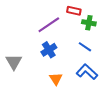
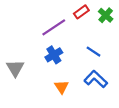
red rectangle: (74, 11) -> (81, 12), turned -48
green cross: (89, 23) -> (106, 15), moved, turned 32

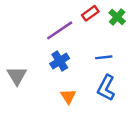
blue line: (94, 52) -> (104, 57), turned -40
blue L-shape: (96, 79) -> (106, 88), turned -105

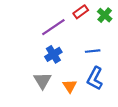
gray triangle: (17, 76) -> (42, 81), moved
orange triangle: (68, 96) -> (70, 86), moved

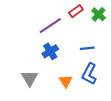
gray triangle: (42, 81) -> (30, 78), moved

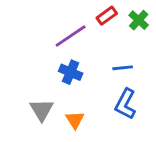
blue cross: (50, 51) -> (71, 72), turned -35
orange triangle: (66, 81) -> (75, 120), moved

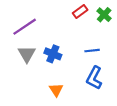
purple line: (71, 36) -> (25, 27), moved
gray triangle: (42, 110) -> (27, 54), moved

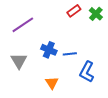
blue line: (92, 51) -> (70, 54), moved
gray triangle: (27, 54) -> (19, 61), moved

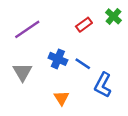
red rectangle: (74, 11) -> (84, 25), moved
blue line: (70, 54) -> (83, 64), turned 40

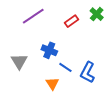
purple line: (27, 29) -> (33, 16), moved
blue line: (83, 64) -> (65, 67), moved

